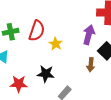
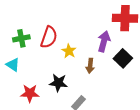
brown arrow: (91, 65) -> (90, 66), moved

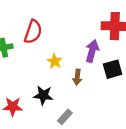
red semicircle: (49, 37) -> (33, 32), moved
black square: (123, 58) -> (113, 69), turned 30

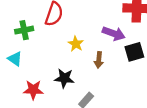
purple arrow: (92, 51) -> (114, 34), turned 95

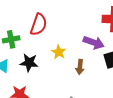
black star: (64, 78) -> (29, 63), moved

